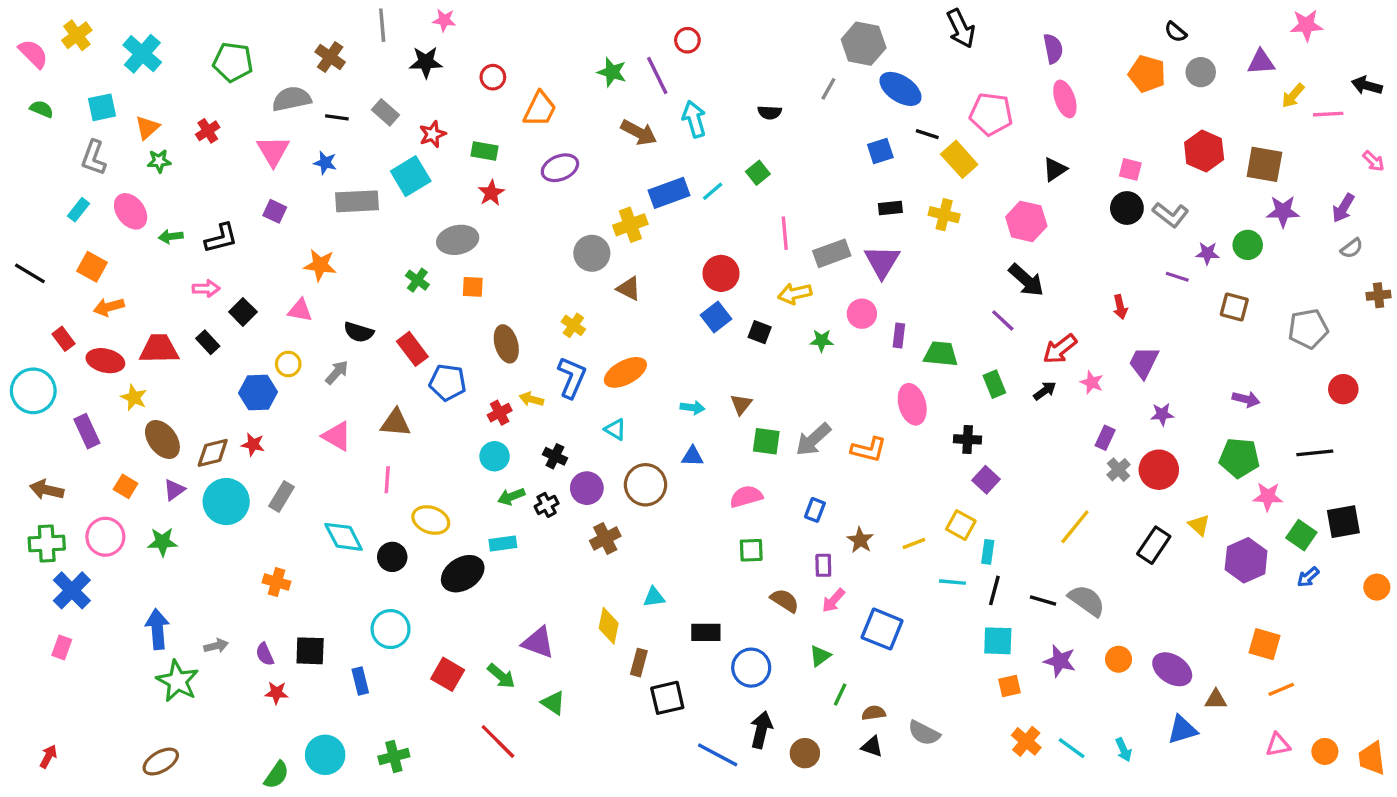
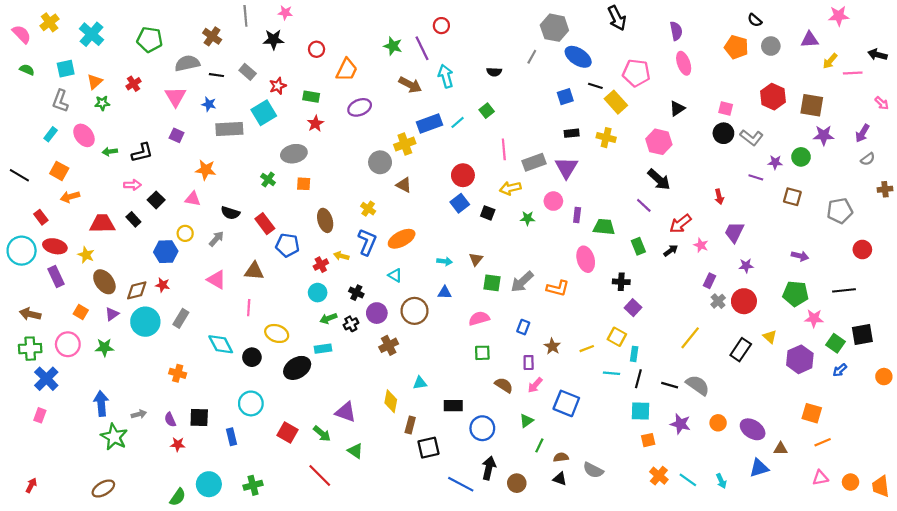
red ellipse: (105, 361) -> (55, 246), moved

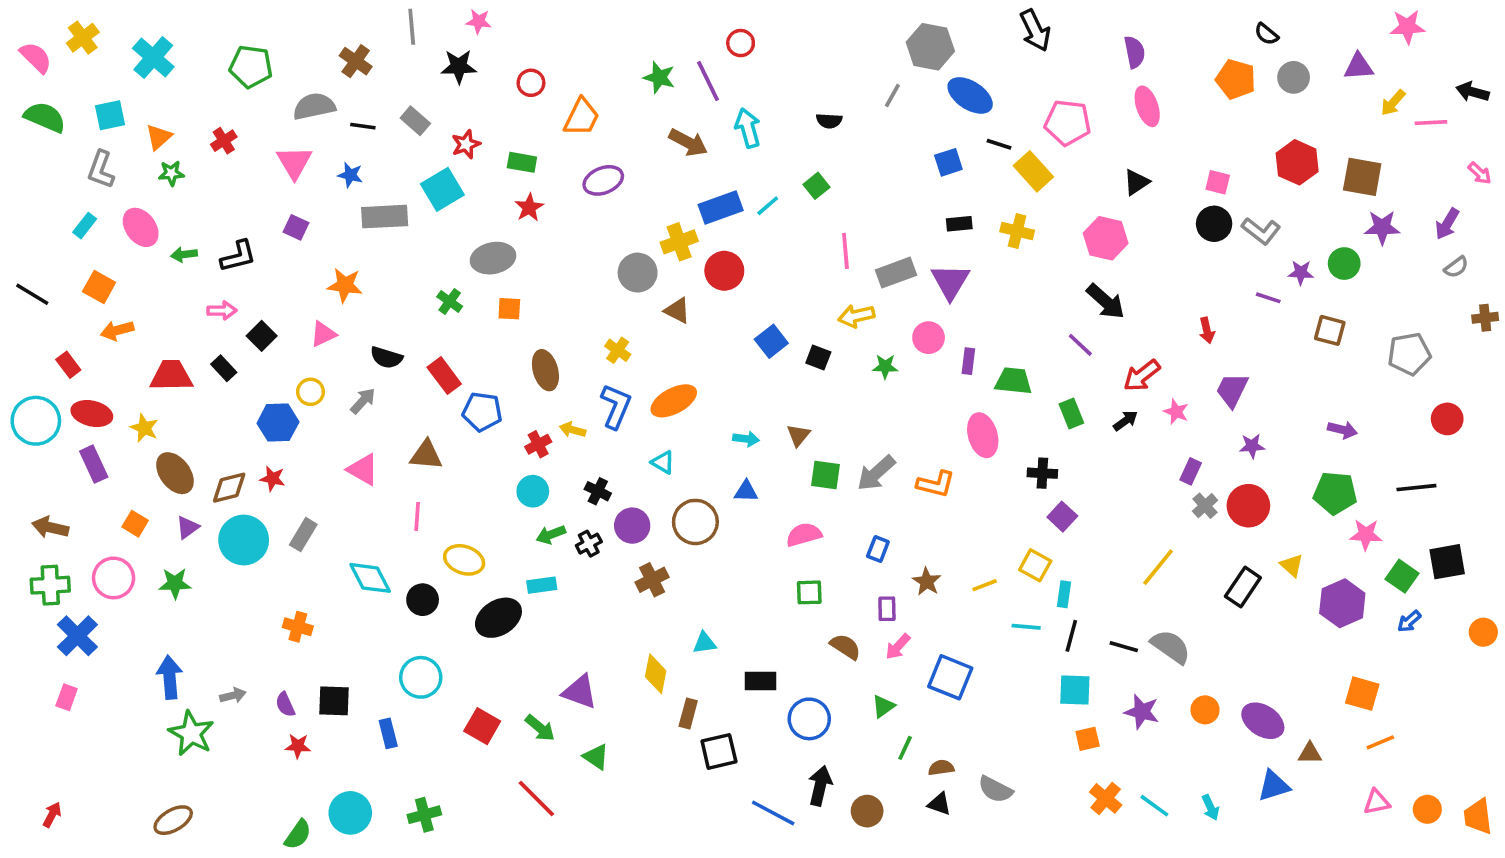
green semicircle: (27, 70) -> (45, 117), size x1.6
red circle: (463, 175) -> (724, 271), moved
pink triangle: (193, 199) -> (323, 334), turned -35

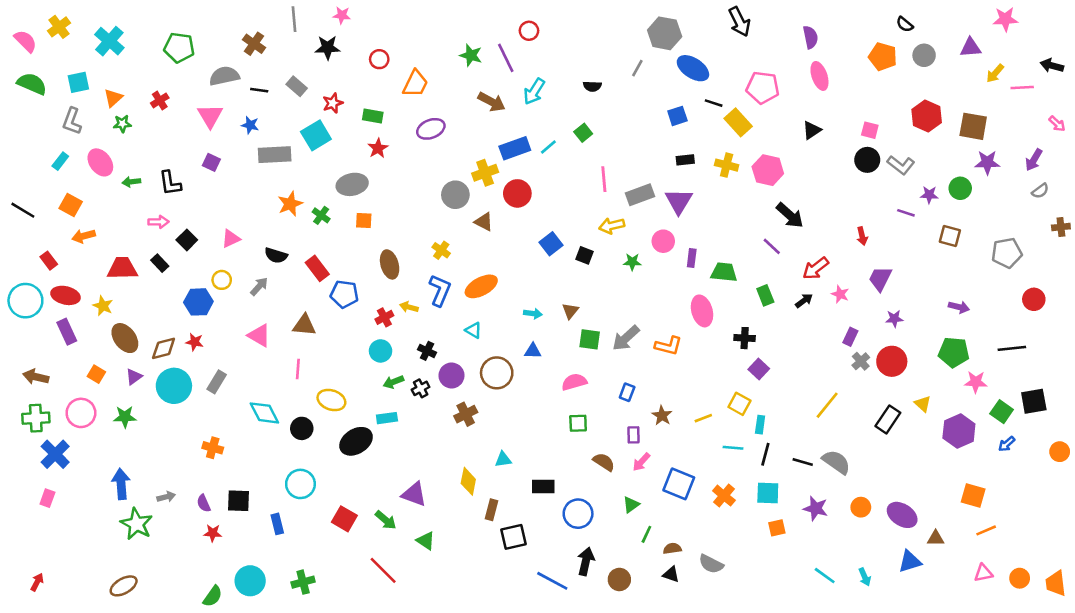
cyan arrow: (748, 128) -> (534, 91), turned -132
pink hexagon: (1106, 238) -> (768, 170), moved
black L-shape: (238, 256) -> (170, 183), turned 96
orange star: (345, 285) -> (290, 204), moved, turned -30
orange cross: (1106, 798) -> (724, 496), moved

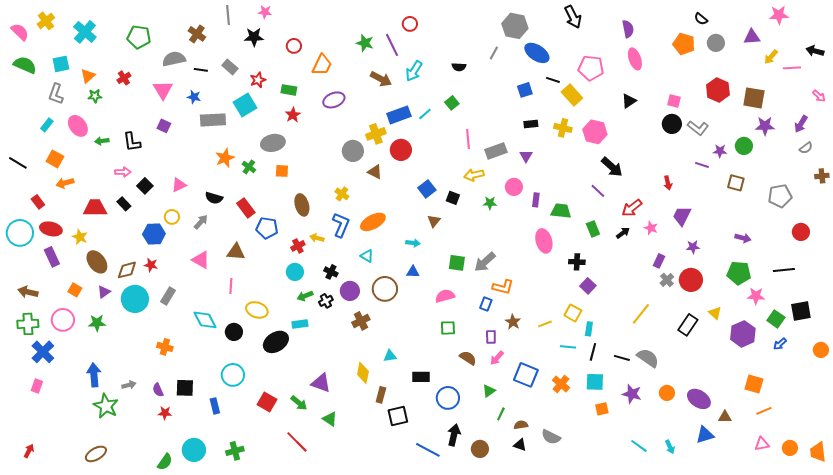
purple triangle: (679, 201) -> (526, 156), size x0.6
brown triangle: (570, 311) -> (434, 221), moved
orange L-shape: (668, 346) -> (503, 287), moved

